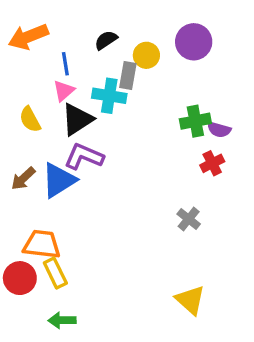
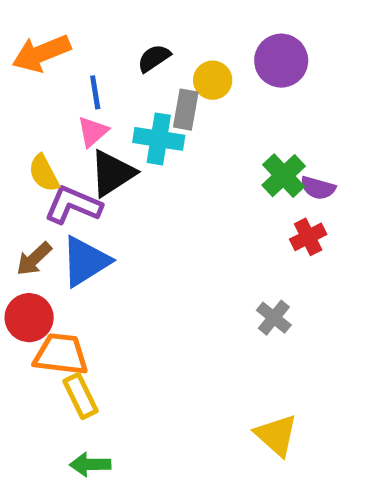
green cross: (195, 121) -> (284, 176), turned -32
purple L-shape: (84, 157) -> (73, 205), moved
red circle: (20, 278) -> (29, 318), moved

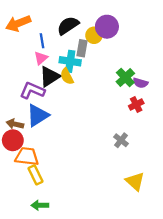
black semicircle: (154, 58) -> (68, 26), size x1.5
purple circle: (281, 61) -> (107, 27), moved
yellow semicircle: (44, 173) -> (67, 76), moved
brown arrow: (34, 259) -> (15, 124), moved, turned 56
yellow triangle: (276, 435) -> (135, 181), moved

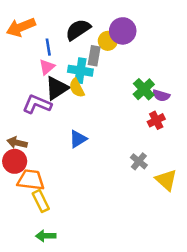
blue triangle: (38, 115) -> (78, 139), moved, size x0.7
yellow triangle: (135, 181) -> (166, 180), moved

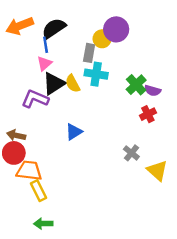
black semicircle: (78, 30) -> (54, 28), moved
cyan cross: (80, 71) -> (96, 74), moved

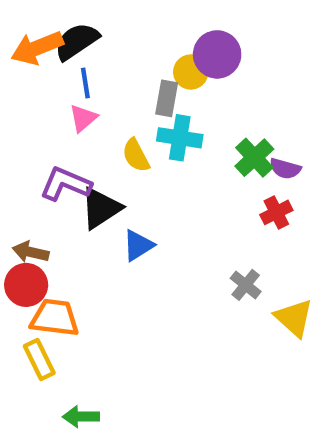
black semicircle: (54, 28) -> (77, 41), moved
black triangle: (54, 84) -> (101, 208), moved
yellow rectangle: (38, 191) -> (39, 360), moved

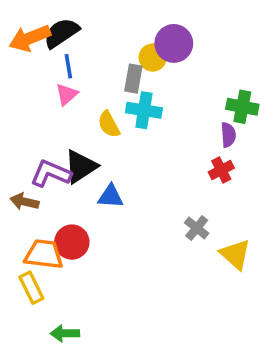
green cross: (254, 158) -> (242, 107), moved, turned -36
purple semicircle: (285, 169) -> (228, 135), turned -110
purple L-shape: (66, 184) -> (51, 174), moved
blue triangle: (138, 245) -> (111, 196), turned 36
red circle: (26, 285) -> (72, 242), moved

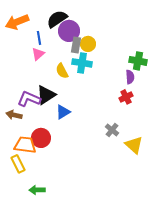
black semicircle: (61, 33) -> (57, 19), moved
purple circle: (174, 43) -> (69, 31), moved
yellow circle: (153, 58) -> (88, 44), moved
blue triangle: (111, 196) -> (63, 112), turned -35

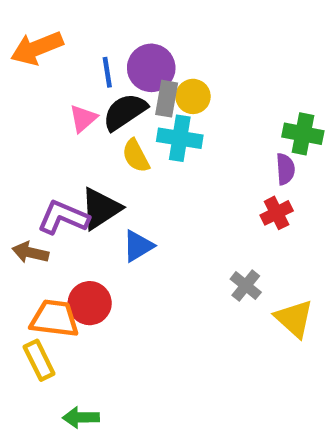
black semicircle: (57, 19) -> (125, 112), moved
blue line: (39, 38) -> (107, 72), moved

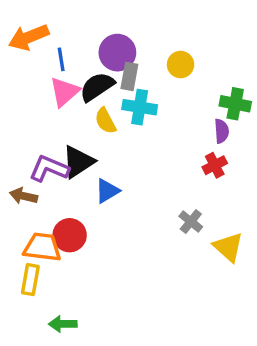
blue line: (107, 72) -> (61, 59), moved
yellow circle: (193, 96) -> (181, 65), moved
pink triangle: (83, 118) -> (64, 92), size x1.4
yellow rectangle: (39, 360) -> (30, 280), turned 36

